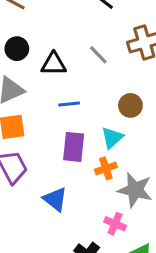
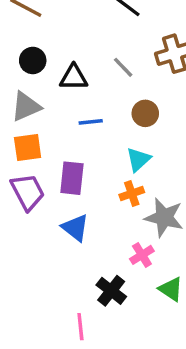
brown circle: (130, 105) -> (145, 113), moved
purple rectangle: (74, 147) -> (72, 178), moved
pink cross: (115, 224) -> (142, 255), turned 35

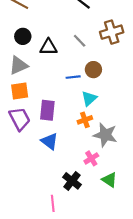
blue line: (91, 122) -> (73, 77), moved

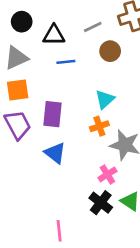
gray line: (80, 41) -> (93, 27), turned -72
brown circle: (93, 70) -> (110, 51), moved
blue line: (73, 77) -> (66, 62), moved
black cross: (72, 181) -> (101, 203), moved

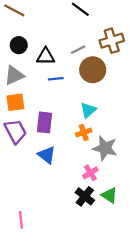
brown circle: (110, 51) -> (93, 70), size x1.5
pink line: (59, 231) -> (21, 220), moved

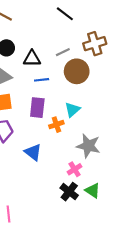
purple rectangle: (44, 122) -> (37, 108), moved
orange cross: (84, 133) -> (56, 125), moved

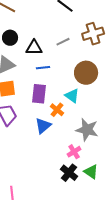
brown circle: (77, 71) -> (86, 73), moved
cyan triangle: (72, 110) -> (72, 96), turned -42
orange cross: (56, 125) -> (57, 110), turned -32
blue triangle: (33, 152) -> (43, 126), moved, turned 42

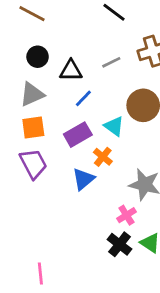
blue line: (43, 68) -> (83, 98), turned -40
purple rectangle: (39, 94) -> (78, 135), turned 54
cyan triangle: (72, 96) -> (114, 126), moved

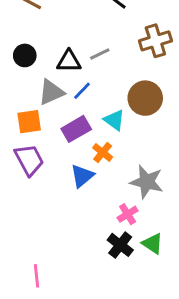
black circle: (38, 57) -> (25, 55), moved
gray line: (111, 62) -> (100, 54), moved
gray triangle: (32, 94) -> (51, 92), moved

